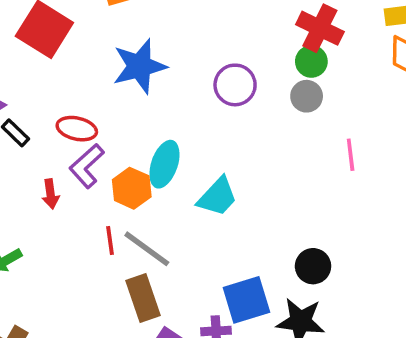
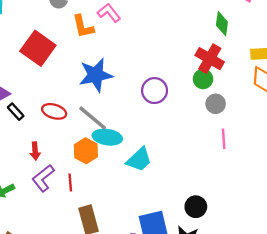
gray circle: (307, 96) -> (216, 104), moved
cyan ellipse: (164, 164) -> (107, 137), turned 76
purple L-shape: (87, 166) -> (43, 178), moved
gray line: (147, 249) -> (93, 118), moved

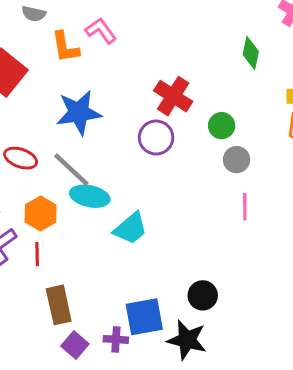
red cross: (210, 59) -> (173, 96), moved
orange hexagon: (86, 151) -> (41, 213), moved

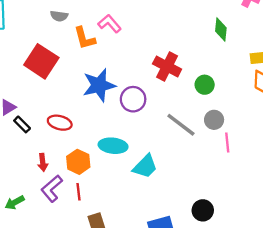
purple circle: (156, 138) -> (133, 99), moved
gray circle: (237, 160) -> (214, 120), moved
gray line: (71, 170) -> (181, 125), moved

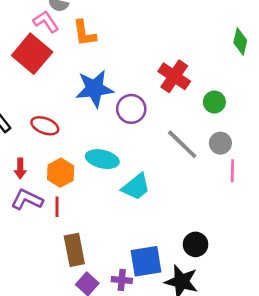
pink L-shape: (110, 24) -> (46, 22), moved
purple L-shape: (52, 189) -> (27, 200), turned 60

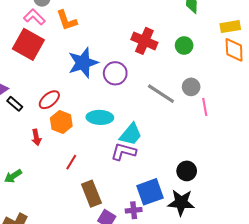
green circle: (214, 102) -> (184, 45), moved
red ellipse: (45, 126) -> (49, 100), turned -50
orange hexagon: (61, 173) -> (61, 122), moved
purple L-shape: (27, 200) -> (124, 152), moved
red line: (57, 207) -> (71, 162), turned 42

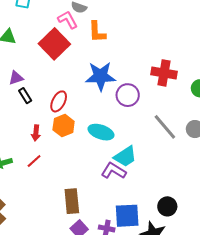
red cross: (144, 41) -> (164, 73), turned -30
red ellipse: (49, 100) -> (59, 101), turned -40
red line: (71, 162) -> (34, 161), moved

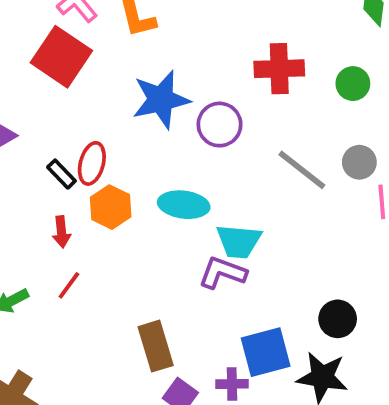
black rectangle: (25, 96) -> (61, 174), moved
cyan trapezoid: (125, 157) -> (239, 241), turned 50

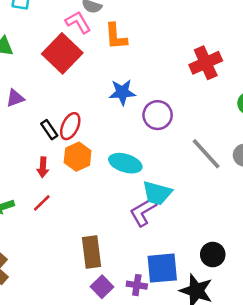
red cross: (279, 69) -> (206, 63), moved, turned -32
blue star: (161, 100) -> (122, 92), size x0.7
purple L-shape: (223, 273) -> (143, 212), turned -60

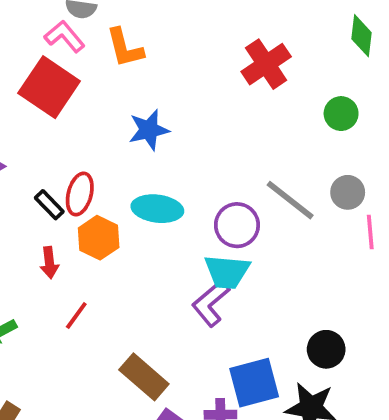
purple circle: (158, 115) -> (237, 225), moved
cyan ellipse: (125, 163) -> (157, 209), moved
red line: (42, 203) -> (76, 316), moved
brown rectangle: (91, 252) -> (144, 377), turned -32

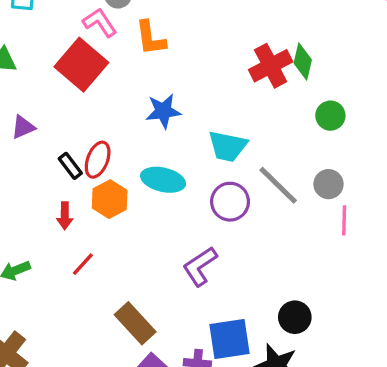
green diamond: (361, 36) -> (303, 62), moved
cyan trapezoid: (227, 272) -> (228, 146), moved

